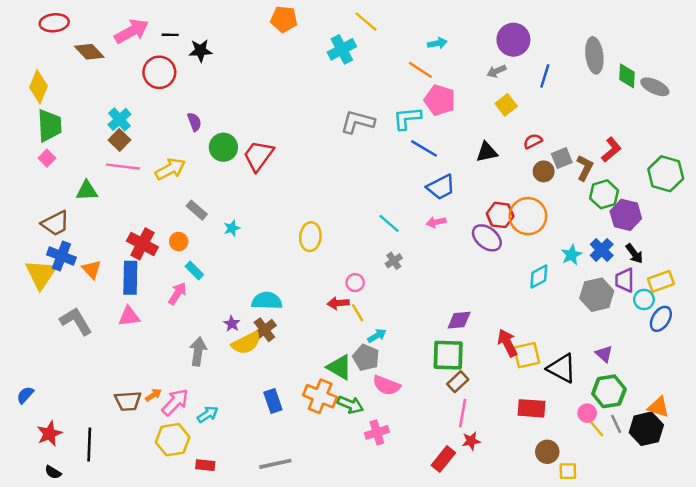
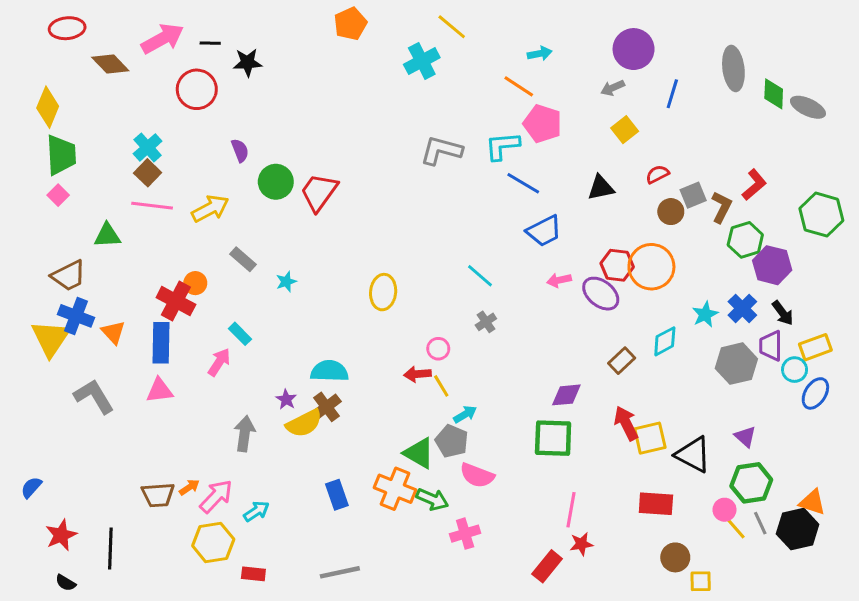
orange pentagon: (284, 19) -> (350, 24), turned -30
pink arrow: (436, 222) -> (559, 280), moved
orange circle: (179, 241) -> (195, 283), moved
brown rectangle: (458, 382) -> (622, 361), moved

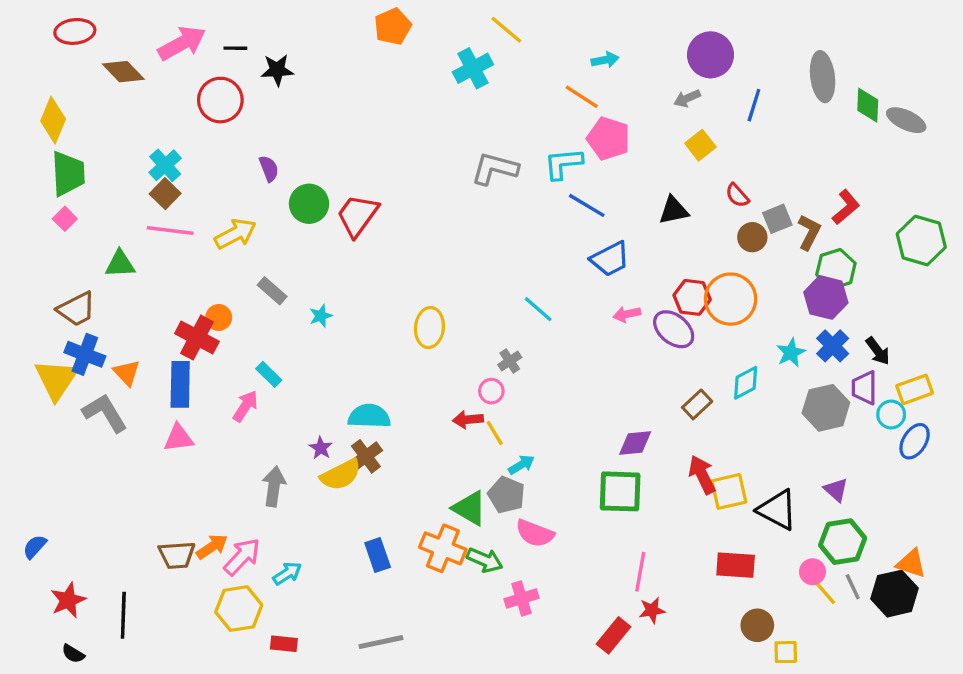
red semicircle: (657, 174) -> (737, 195), turned -105
purple hexagon: (772, 265) -> (826, 297), moved
gray cross: (486, 322) -> (510, 361), moved
gray L-shape: (94, 396) -> (105, 413), moved
orange arrow: (189, 487) -> (212, 547), size x1.4

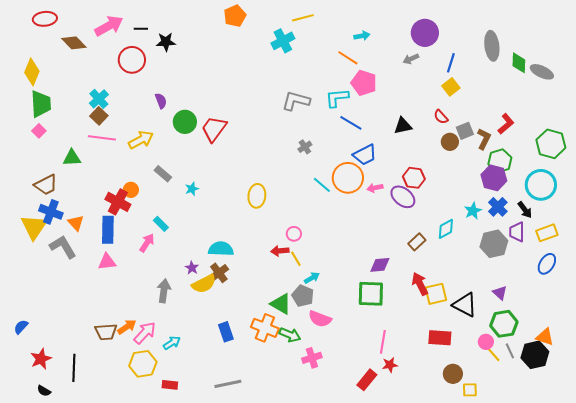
yellow line: (506, 30) -> (303, 18), turned -55
yellow square: (700, 145) -> (451, 87), moved
orange circle: (731, 299) -> (348, 178), moved
gray cross: (510, 361) -> (305, 147), moved
cyan circle: (891, 415) -> (541, 185), moved, size x1.8

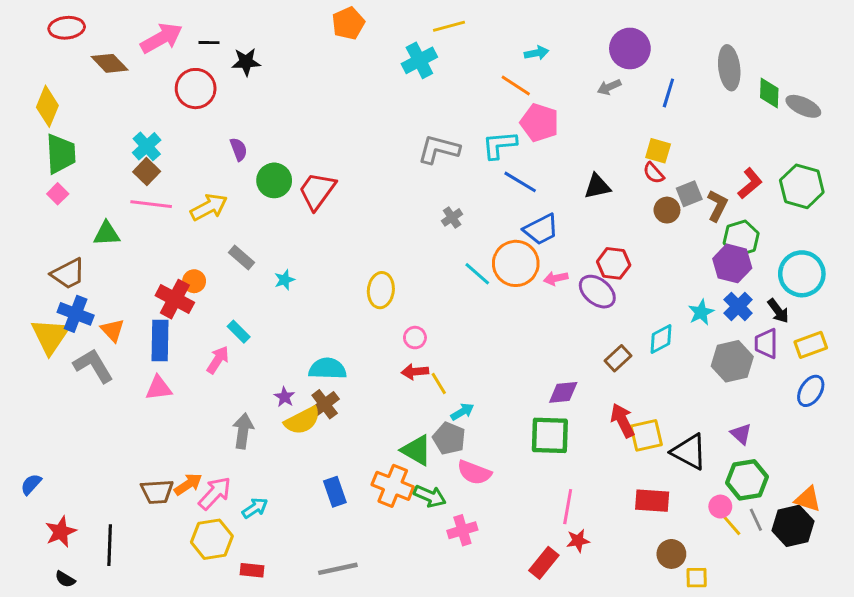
yellow square: (451, 87) -> (658, 151), moved, turned -36
green hexagon: (551, 144) -> (802, 186), moved
pink circle: (294, 234) -> (415, 338), moved

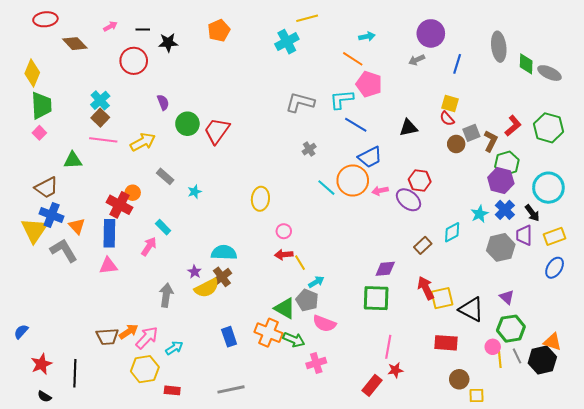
orange pentagon: (348, 23) -> (219, 30), moved
pink arrow: (161, 38) -> (110, 26), size x0.5
yellow line: (731, 524) -> (500, 359), turned 36

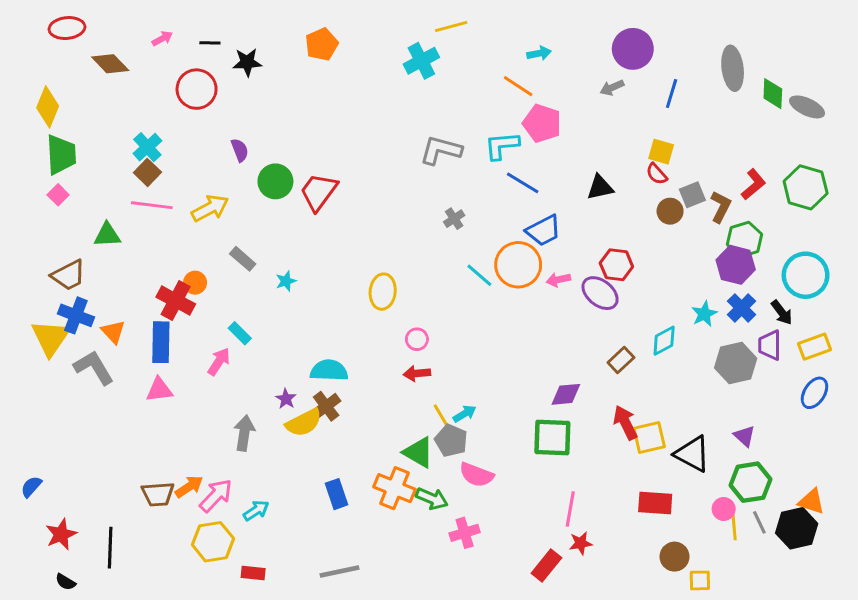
yellow line: (300, 263) -> (441, 415), moved

